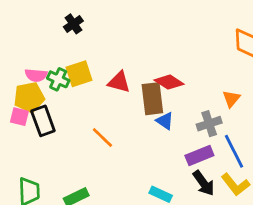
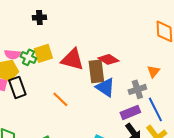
black cross: (73, 24) -> (39, 17), turned 32
red triangle: (119, 82) -> (72, 59), size x1.4
blue triangle: (165, 121) -> (105, 87), size x1.5

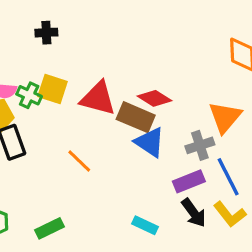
yellow square: (43, 53) -> (53, 89), turned 36
brown rectangle: (96, 71) -> (136, 117), turned -60
orange triangle: (153, 71) -> (225, 117), size x1.6

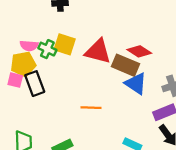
orange line: (79, 161) -> (91, 108), moved, turned -42

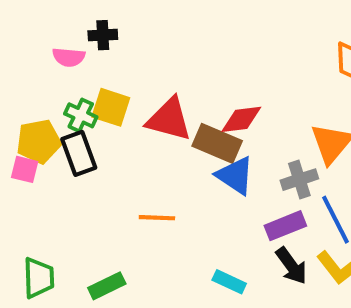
pink semicircle: (29, 46) -> (69, 57), moved
red diamond: (139, 51) -> (241, 119), turned -40
black rectangle: (35, 84) -> (79, 153), moved

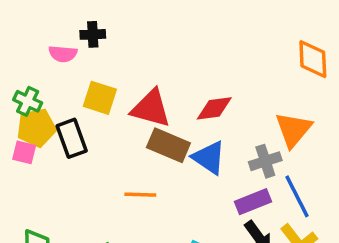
green cross: (81, 115) -> (28, 101), moved
brown rectangle: (217, 143) -> (168, 145), moved

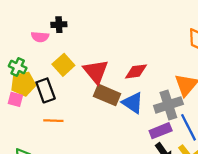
yellow square: (100, 98) -> (63, 65), turned 30
red triangle: (151, 108) -> (96, 71), turned 36
gray cross: (265, 161) -> (168, 105), size x1.4
orange line: (140, 195) -> (53, 121), moved

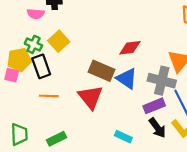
green cross: (18, 67) -> (33, 44), moved
red triangle: (96, 71) -> (90, 97), moved
gray cross: (168, 105) -> (162, 81), turned 32

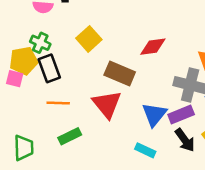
yellow square: (59, 41) -> (89, 39), moved
blue triangle: (127, 78) -> (154, 114), moved, turned 35
green rectangle: (56, 139) -> (70, 136), moved

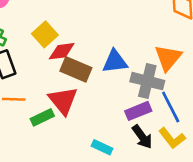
red diamond: (153, 47) -> (62, 51), moved
blue triangle: (154, 114) -> (115, 62), moved, turned 44
green rectangle: (70, 136) -> (42, 117), moved

